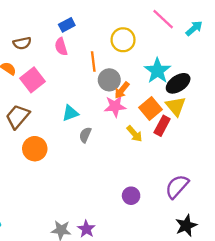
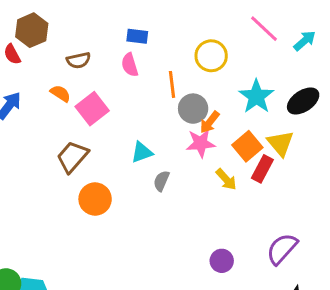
blue rectangle: (67, 25) -> (137, 36), turned 35
black ellipse: (178, 83) -> (303, 101), moved

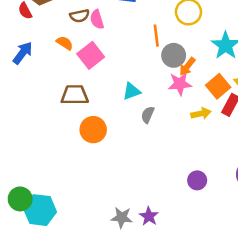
pink semicircle: (130, 65) -> (97, 19), moved
brown trapezoid: (72, 157) -> (75, 95), turned 48
yellow arrow: (226, 179) -> (201, 114), turned -60

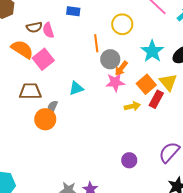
orange semicircle: (65, 43) -> (22, 49), size x1.6
gray semicircle: (148, 115) -> (52, 107), moved

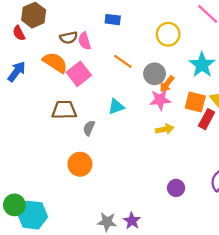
orange line: (96, 43) -> (123, 61), moved, turned -48
orange square: (146, 84) -> (195, 102), turned -36
yellow arrow: (132, 106) -> (165, 129), moved
orange circle: (45, 119) -> (80, 164), moved

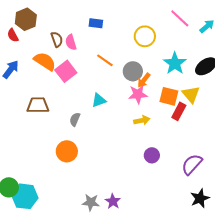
brown semicircle: (69, 38) -> (57, 39), turned -98
brown trapezoid: (64, 110) -> (38, 105), moved
purple circle: (176, 188) -> (152, 155), moved

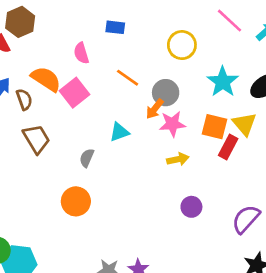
brown semicircle: (57, 39) -> (24, 99), moved
orange arrow: (144, 80) -> (155, 109), moved
brown trapezoid: (38, 105) -> (36, 139), turned 60

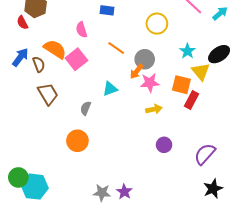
cyan star: (223, 82) -> (187, 51), size x0.7
yellow triangle: (244, 124) -> (201, 71), moved

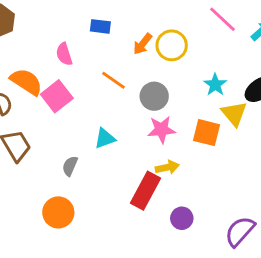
orange arrow: (137, 71) -> (143, 44), moved
red rectangle: (192, 100) -> (145, 191), moved, size x1.4

